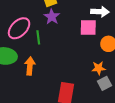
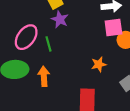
pink square: (88, 27) -> (113, 28), moved
orange star: (99, 68) -> (99, 64), moved

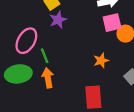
purple star: (60, 19) -> (58, 20), turned 30
green line: (48, 44) -> (45, 56), moved

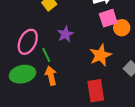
purple star: (58, 20) -> (65, 34), moved
orange star: (101, 61) -> (100, 55), size x1.5

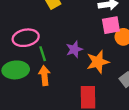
purple star: (65, 34) -> (74, 49), moved
pink ellipse: (28, 42) -> (26, 38), turned 45

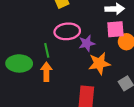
pink ellipse: (26, 38) -> (67, 31), moved
purple star: (74, 49) -> (87, 43), moved

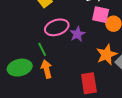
pink square: (115, 29) -> (101, 15), turned 30
orange star: (99, 63) -> (107, 55), moved

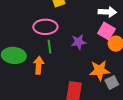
pink ellipse: (57, 27) -> (45, 27), moved
green line: (42, 49) -> (50, 47), moved

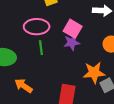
pink square: (106, 31) -> (73, 29), moved
orange arrow: (39, 65) -> (24, 86), moved, turned -60

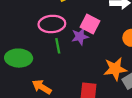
purple star: (72, 43) -> (80, 37), moved

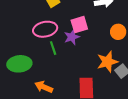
pink square: (90, 24) -> (79, 25), turned -36

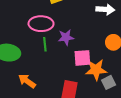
pink square: (79, 25) -> (82, 58), moved

